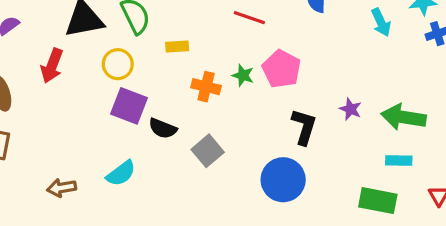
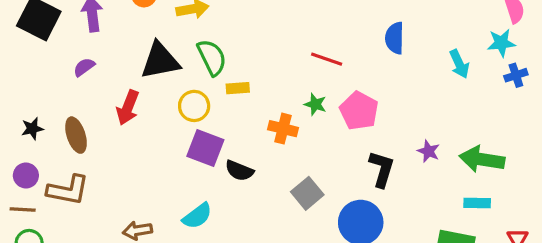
yellow rectangle: (177, 46) -> (238, 88), moved
green star: (243, 75) -> (315, 104), moved
gray square: (208, 151) -> (307, 193), moved

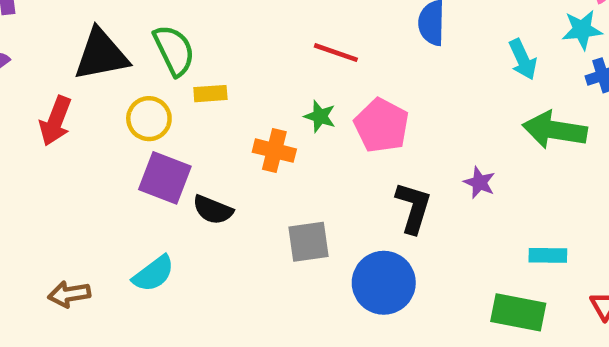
green arrow: (482, 159) -> (555, 130), moved
gray square: (307, 193) -> (309, 242), turned 32

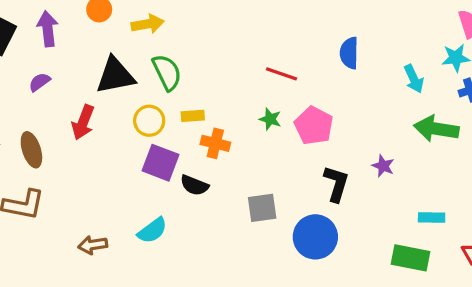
yellow rectangle: (210, 94) -> (193, 116), moved
orange cross: (274, 151) -> (215, 143), moved

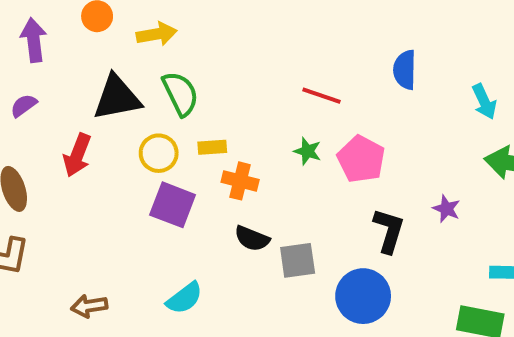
black semicircle: (194, 185) -> (252, 239), moved
cyan semicircle: (152, 230) -> (184, 298), moved

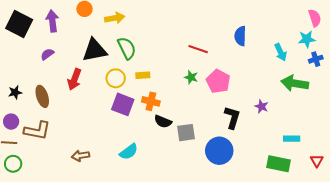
orange cross: (240, 181) -> (151, 101), moved

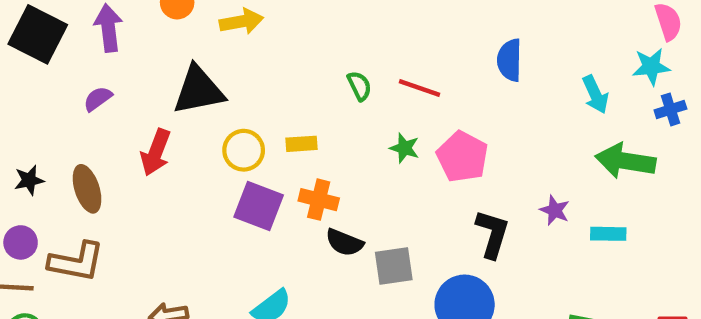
green semicircle: (127, 48) -> (359, 86), moved, size x0.6
cyan rectangle: (292, 139) -> (608, 234), moved

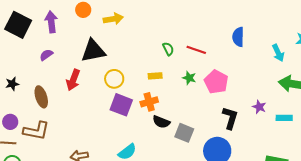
yellow rectangle: (302, 144) -> (155, 76), moved
black star: (29, 180) -> (12, 84), moved
orange cross: (319, 200) -> (149, 102), turned -30
gray square: (394, 266) -> (184, 133), turned 30

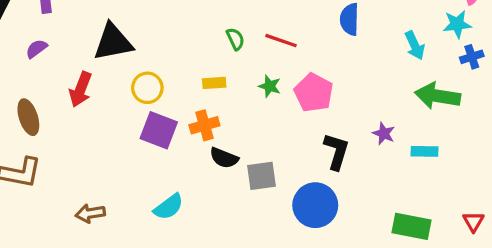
gray square: (184, 133) -> (261, 176), turned -30

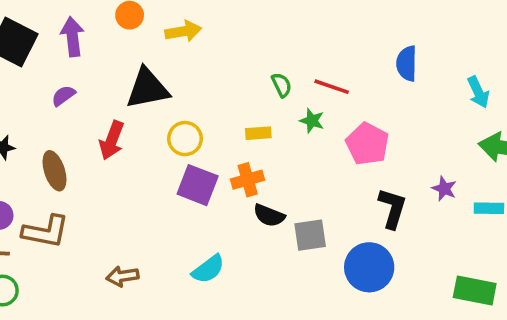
green star: (270, 86) -> (312, 121), moved

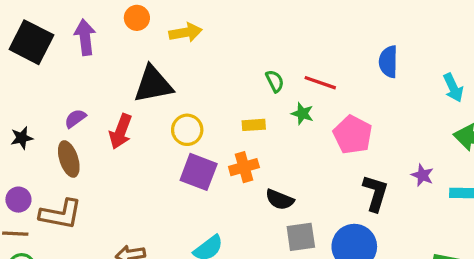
purple semicircle: (63, 96) -> (75, 118), moved
black semicircle: (269, 215) -> (280, 200), moved
gray square: (310, 235) -> (301, 237), moved

